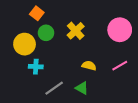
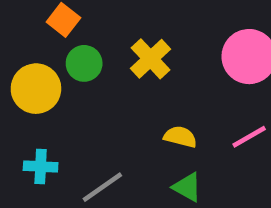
cyan cross: (36, 67) -> (41, 167), moved
green triangle: (82, 88) -> (187, 187), moved

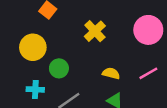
green circle: (84, 63) -> (59, 68), moved

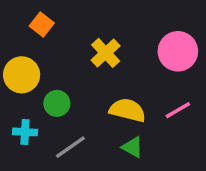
yellow semicircle: (111, 73) -> (127, 110), size x1.5

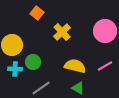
orange square: (42, 24) -> (37, 13), moved
cyan cross: (25, 132) -> (15, 69), moved

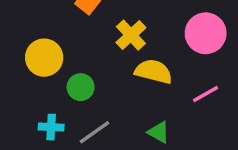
yellow semicircle: (75, 66) -> (154, 71), moved
cyan cross: (15, 69) -> (51, 127), moved

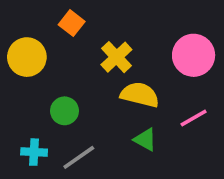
yellow circle: (44, 58) -> (27, 57), moved
green triangle: (159, 132) -> (145, 140), moved

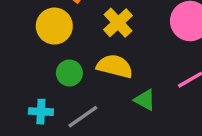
yellow circle: (27, 57) -> (54, 26), moved
yellow semicircle: (140, 95) -> (115, 66), moved

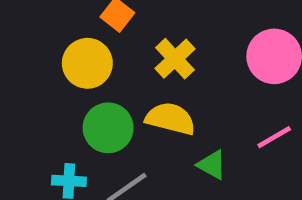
green circle: (69, 73) -> (108, 128), size x1.4

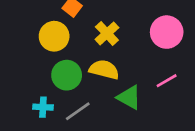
green triangle: (212, 165) -> (129, 97), size x1.4

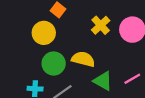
yellow cross: (107, 33) -> (101, 25), moved
pink line: (167, 81) -> (132, 79), moved

